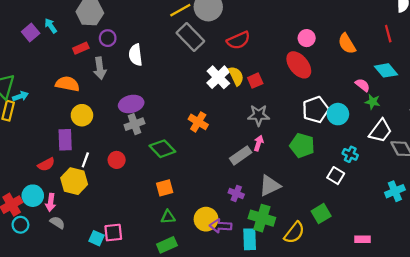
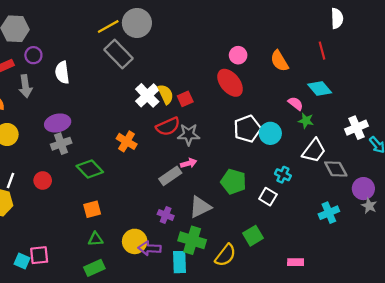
red semicircle: (238, 40) -> (168, 126), moved
pink arrow: (259, 143) -> (189, 163), turned 56
green pentagon: (302, 145) -> (233, 182), moved

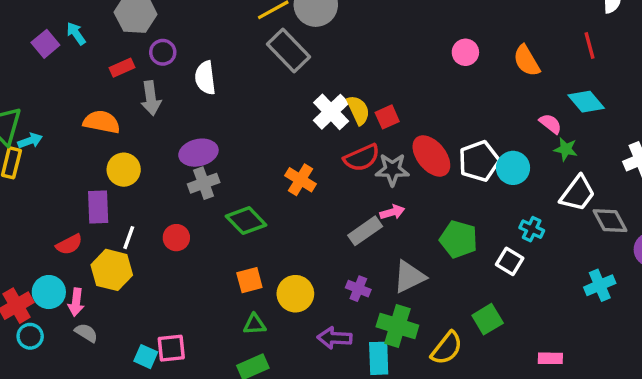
red ellipse: (230, 83) -> (431, 156), moved
yellow circle: (135, 241) -> (295, 294), moved

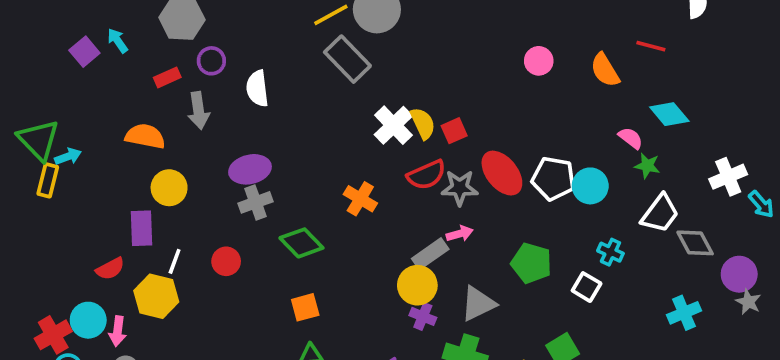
red line: (590, 45) -> (651, 46), moved, turned -60
white pentagon: (479, 161) -> (553, 179), turned 30
yellow circle: (295, 294) -> (417, 285), moved

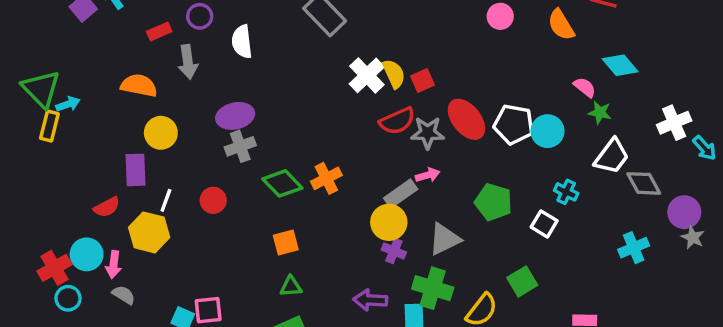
orange cross: (360, 199) -> (326, 178), moved, turned 32

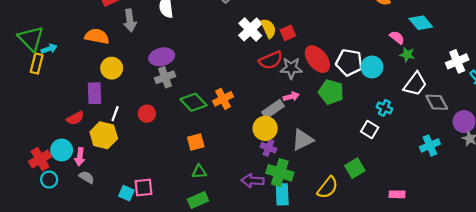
green pentagon: (493, 202) -> (331, 92), moved
green cross: (433, 288) -> (280, 173), moved

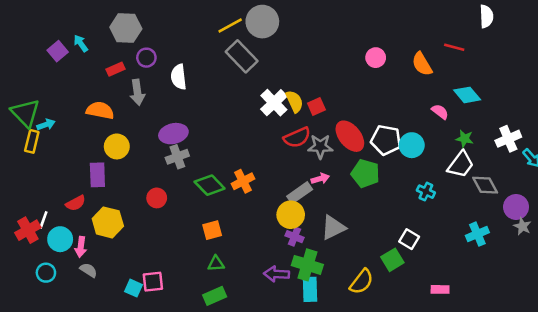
green star: (407, 55) -> (465, 139), moved
white line: (115, 114) -> (43, 220), moved
white square: (370, 130) -> (409, 239), moved
red cross: (40, 159) -> (28, 230), moved

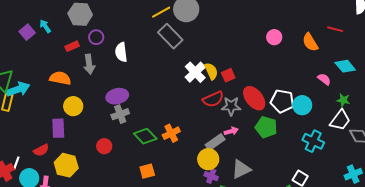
cyan arrow: (46, 125) -> (18, 89), size x1.6
cyan cross: (426, 192) -> (313, 141), size x1.5

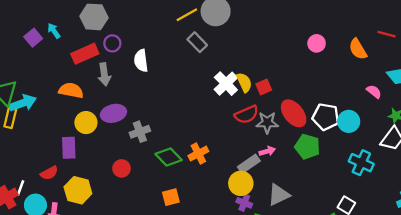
gray rectangle: (170, 36) -> (197, 42), size x0.7
red rectangle: (72, 46) -> (85, 54), size x1.6
purple ellipse: (117, 96) -> (113, 113), moved

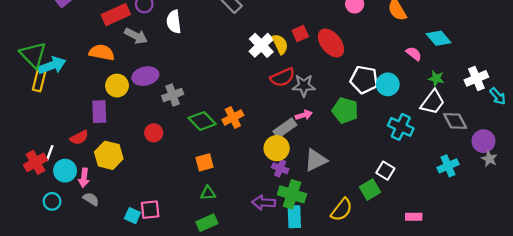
gray arrow: (104, 74) -> (136, 36), turned -55
red square: (264, 87) -> (300, 34), moved
red ellipse: (294, 113) -> (331, 43), moved

